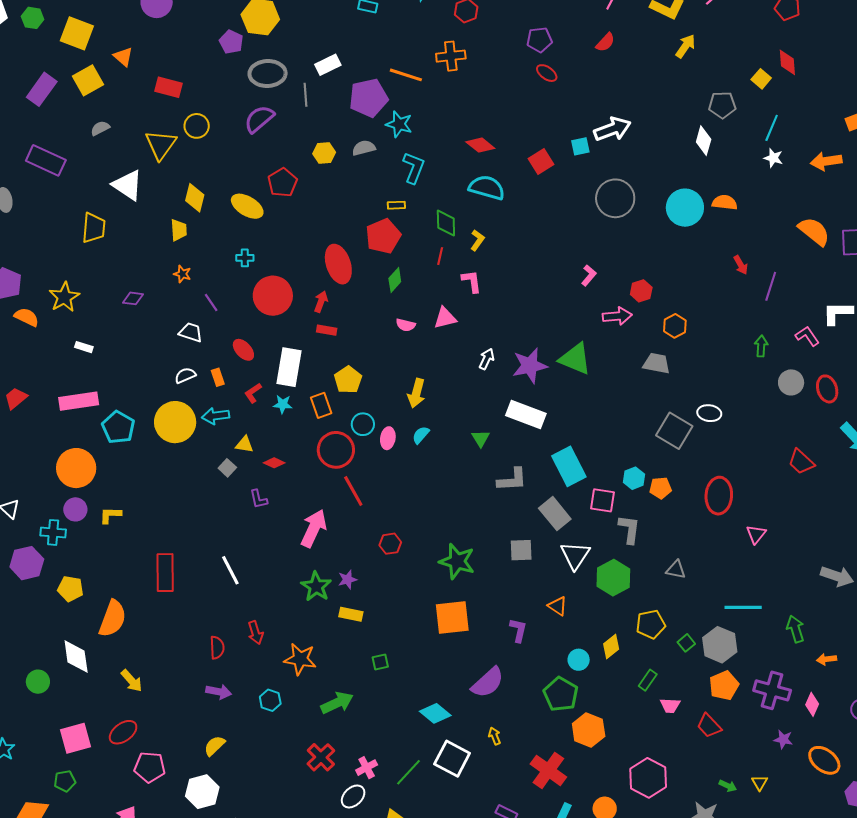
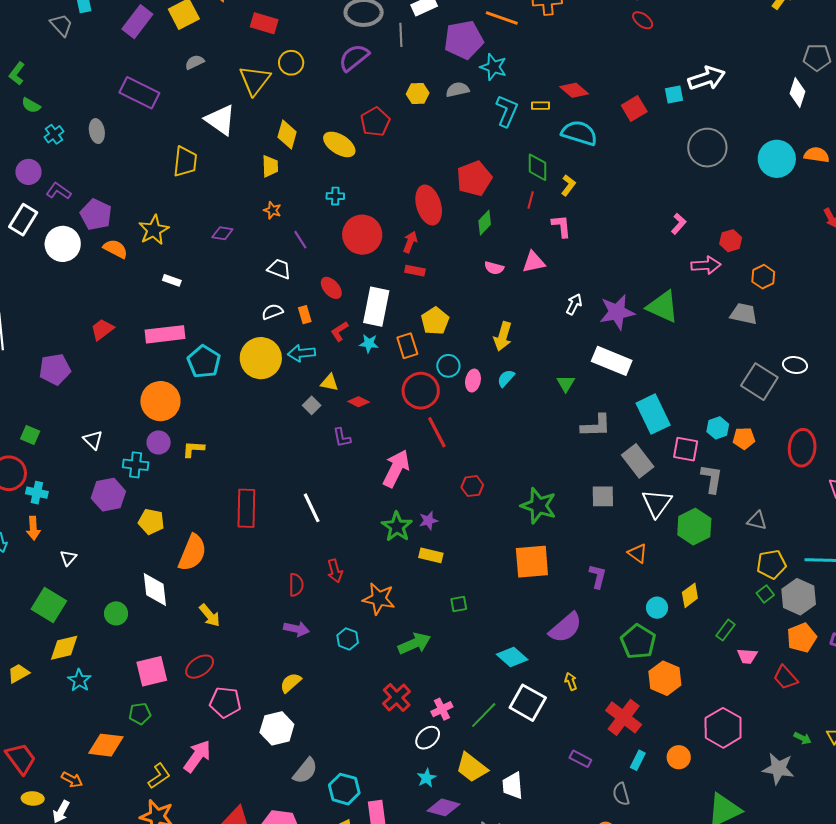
yellow rectangle: (396, 205) -> (540, 106), moved
yellow pentagon: (651, 624) -> (771, 564), moved

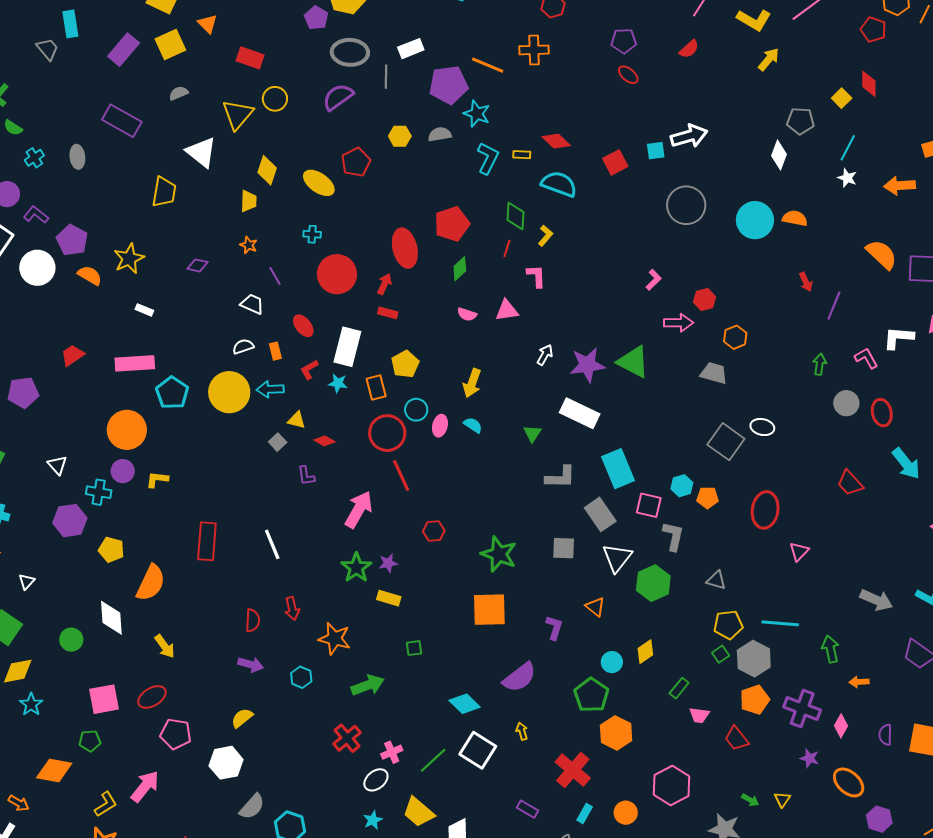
cyan semicircle: (506, 378) -> (473, 425), turned 78

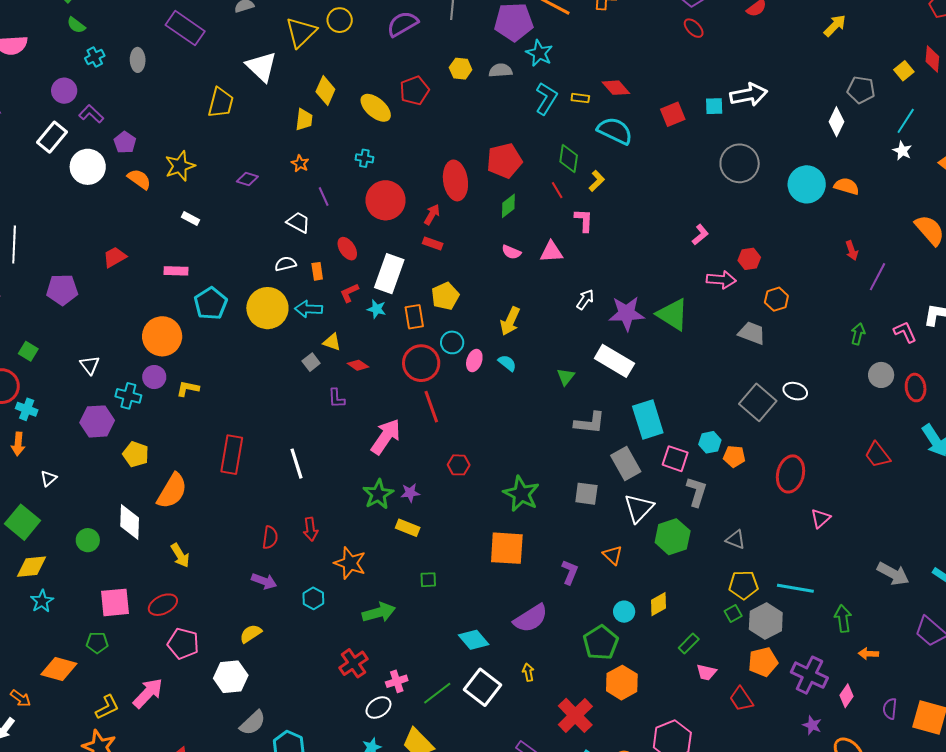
purple pentagon: (72, 240) -> (125, 142), size x0.7
red line: (507, 248) -> (557, 190), turned -54
pink rectangle: (135, 363) -> (176, 271), size x0.6

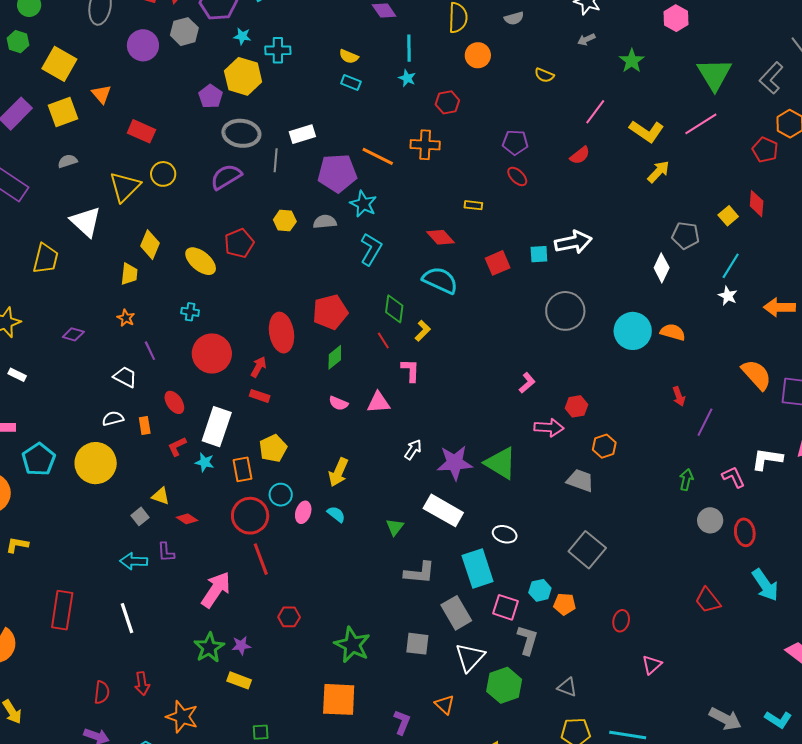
yellow rectangle: (580, 98) -> (473, 205), moved
cyan arrow: (308, 309) -> (134, 561), moved
white ellipse: (795, 391) -> (505, 534), moved
red ellipse: (791, 474) -> (621, 621), size x0.6

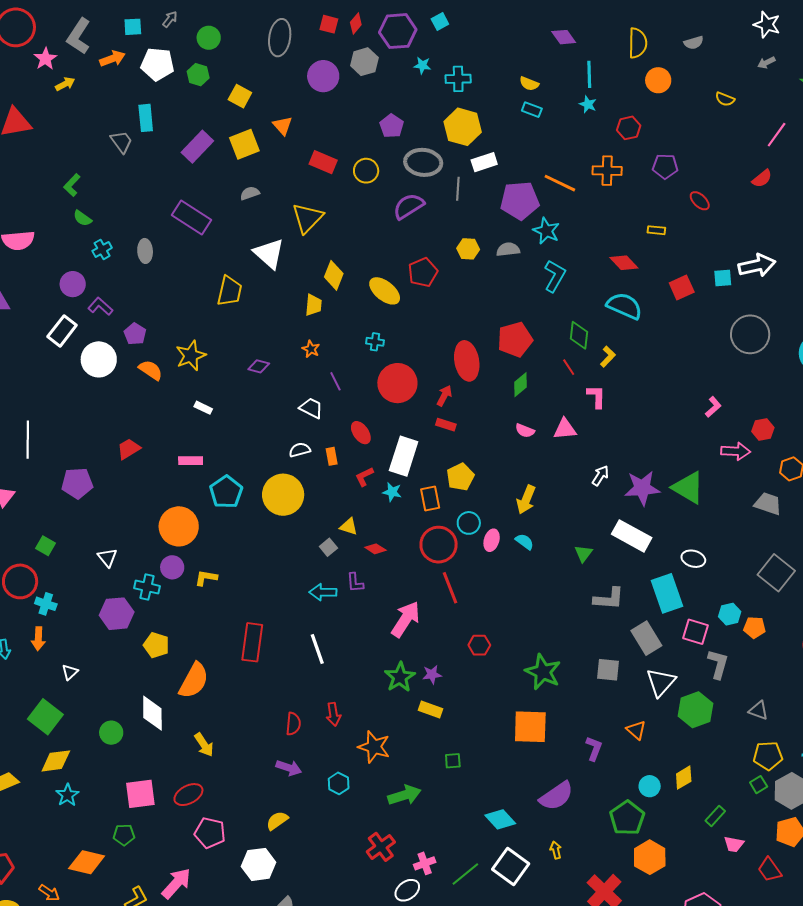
yellow square: (59, 64) -> (240, 96), size x0.7
yellow hexagon: (243, 76) -> (463, 127), moved
purple pentagon: (515, 142) -> (665, 166), moved
yellow circle: (163, 174) -> (366, 171), moved

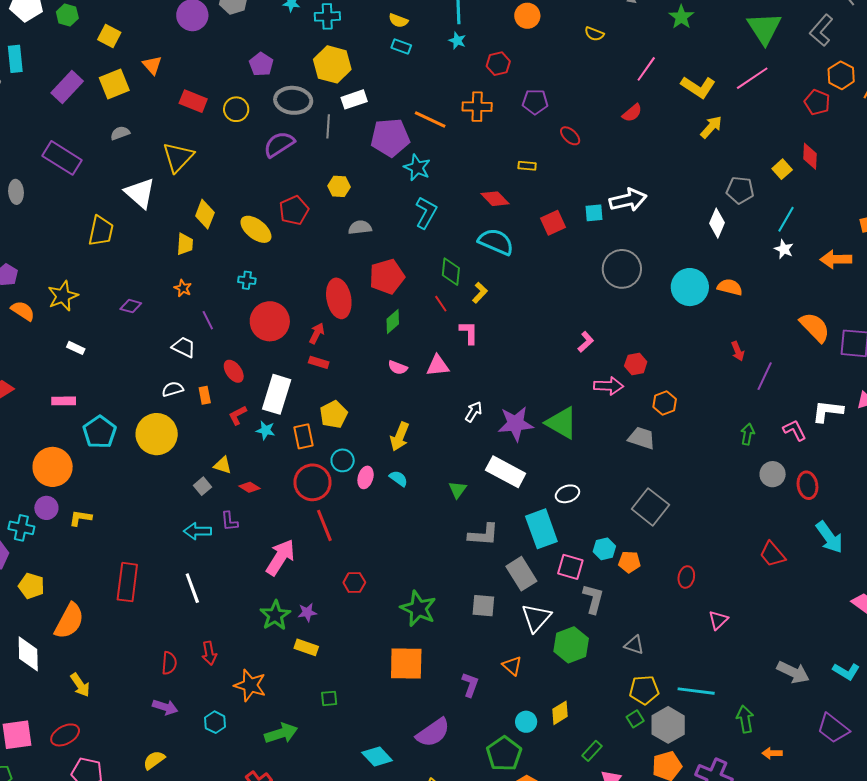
gray semicircle: (508, 249) -> (360, 227), moved
white ellipse: (693, 559) -> (567, 494), turned -35

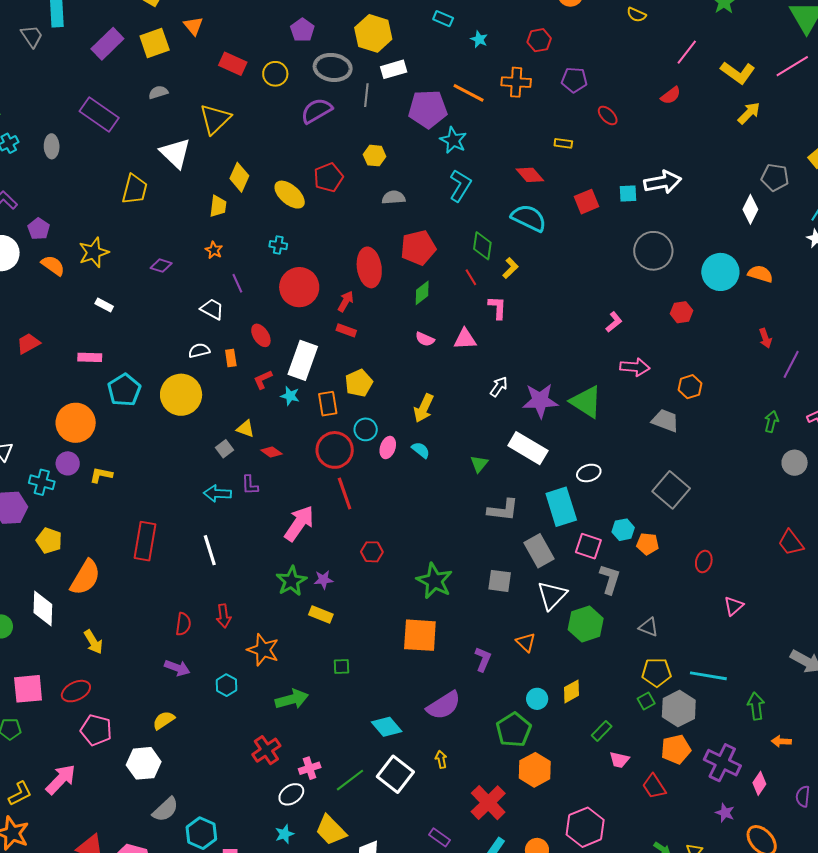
cyan star: (457, 41) -> (479, 39), moved
red hexagon: (636, 364) -> (681, 312), moved

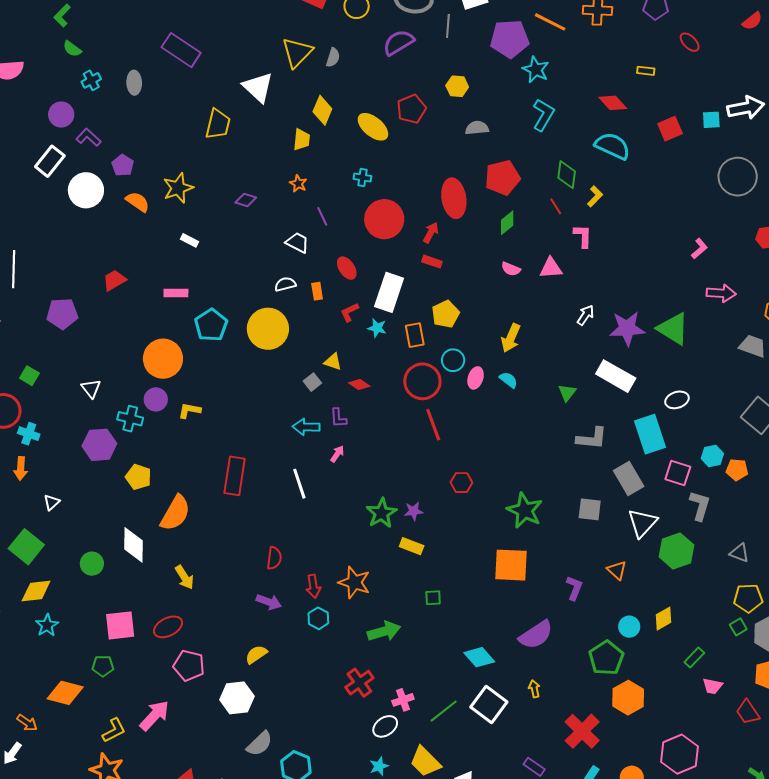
gray semicircle: (158, 92) -> (333, 58), moved, turned 126
pink arrow: (299, 523) -> (337, 454), moved, size x0.5
red arrow: (224, 616) -> (313, 586), moved

